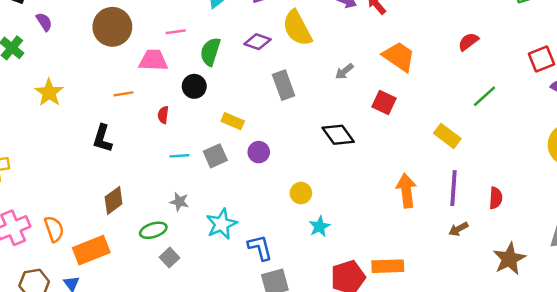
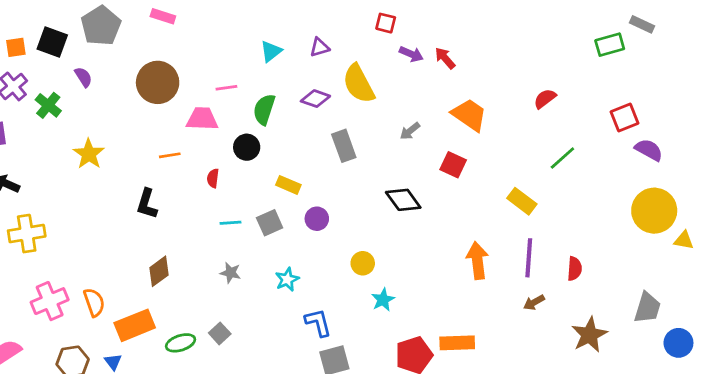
cyan star: (222, 224) -> (287, 279), moved, size x0.7
green ellipse: (153, 230) -> (181, 343), moved

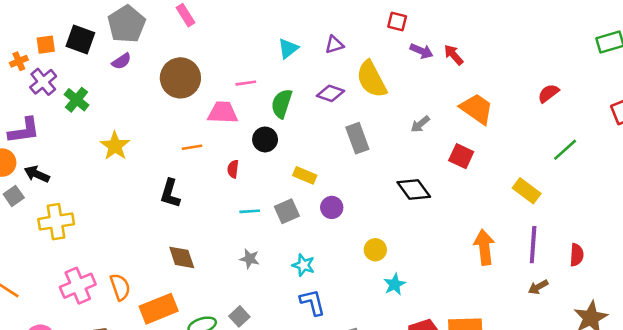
pink rectangle: (163, 16) -> (186, 15), turned 40
purple semicircle: (83, 77) -> (121, 61), moved, turned 90
brown diamond: (159, 271) -> (182, 257), turned -72
cyan star: (287, 279) -> (304, 265), turned -30
blue L-shape: (318, 323) -> (312, 302), moved

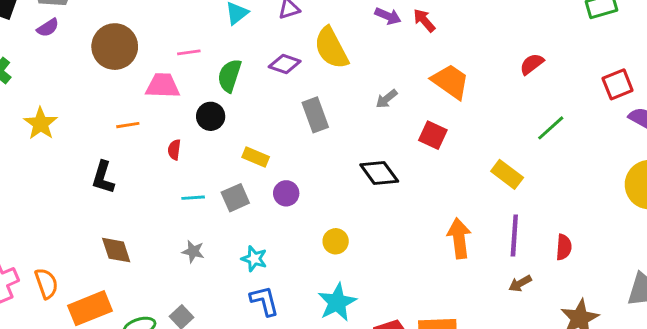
cyan star: (395, 284) -> (337, 302), moved, size x1.5

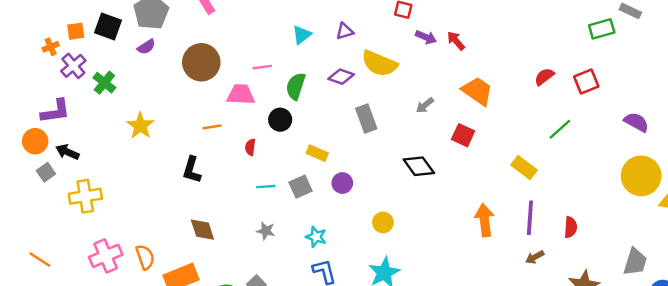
yellow semicircle: (331, 48) -> (379, 63), turned -39
red square: (618, 84) -> (586, 81), moved

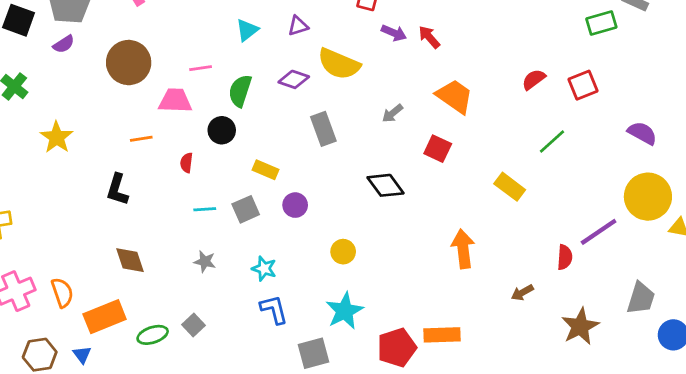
purple line: (530, 218) -> (599, 232), moved, turned 52

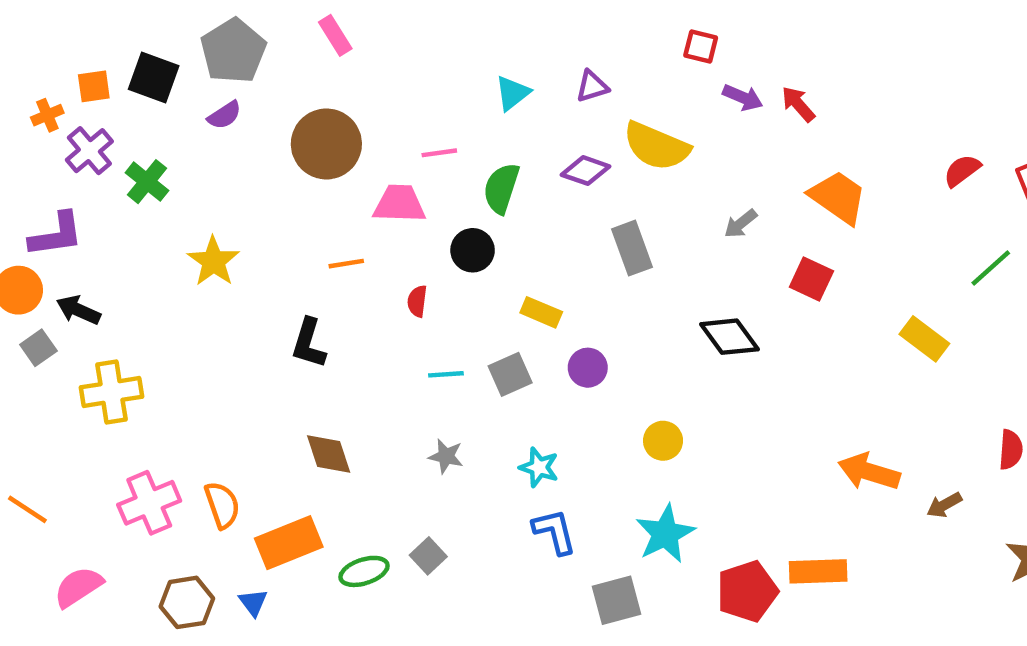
orange arrow: (463, 249) -> (869, 472), moved, turned -66

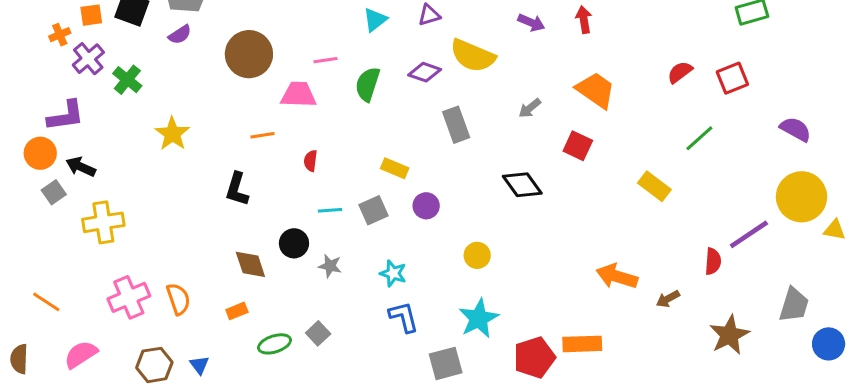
red arrow: (798, 104) -> (584, 20), moved, turned 32
black circle: (473, 250) -> (294, 243), moved
orange rectangle: (289, 543) -> (237, 311), moved, size x0.5

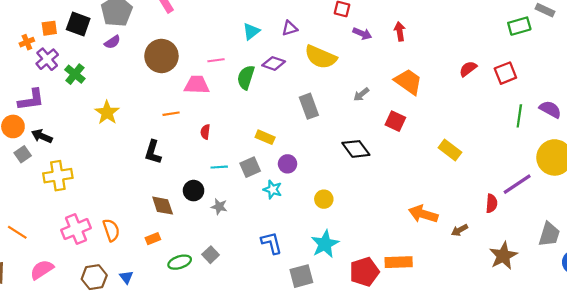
purple diamond: (425, 72) -> (274, 63), moved
green line: (699, 138) -> (519, 116), moved, turned -40
cyan star: (393, 273) -> (273, 190), moved

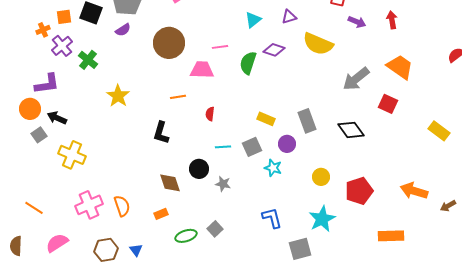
gray arrow: (361, 94) -> (356, 79), size x1.8
gray rectangle: (309, 106) -> (307, 121), moved
yellow cross: (58, 176) -> (72, 155), turned 32
red pentagon: (364, 272) -> (359, 191), moved

